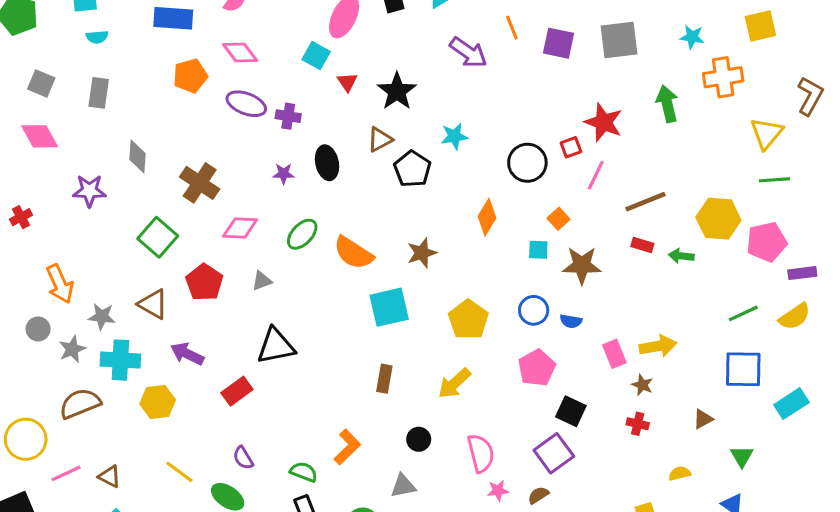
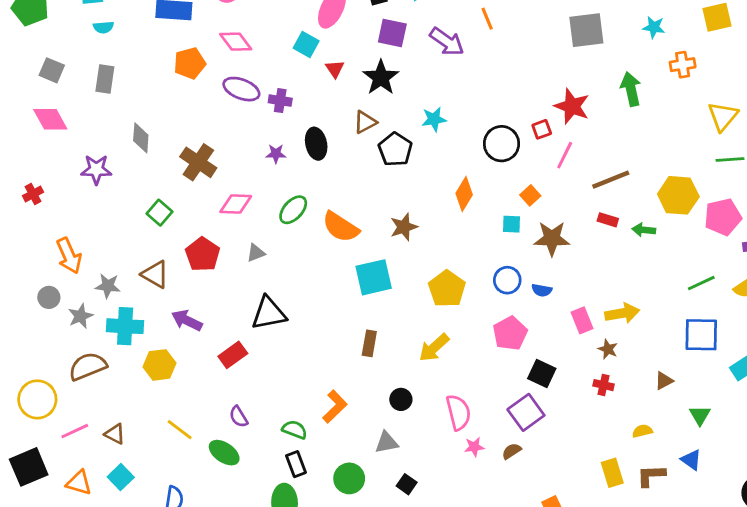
purple square: (558, 43) -> (392, 33), moved
orange cross: (723, 77) -> (683, 65), size x0.7
green square: (158, 237) -> (160, 213), size x0.7

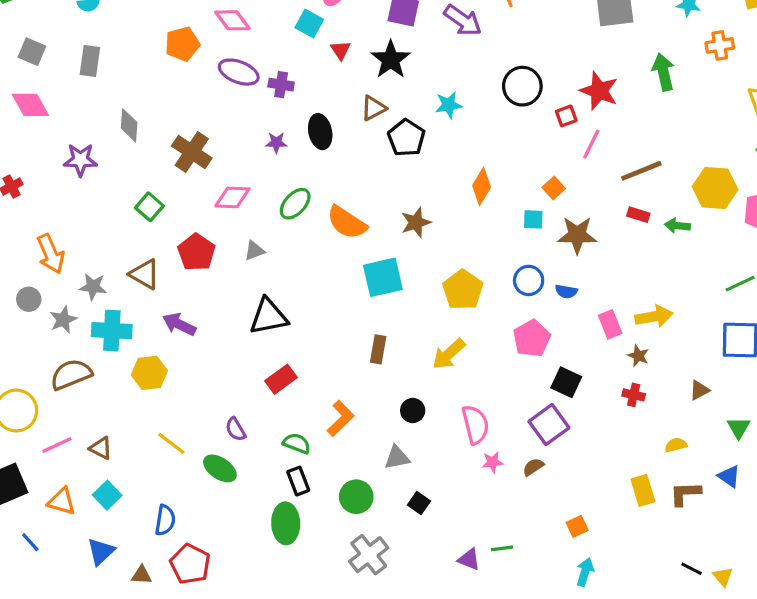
black circle: (502, 144) -> (522, 86), moved
red rectangle: (233, 355) -> (281, 379), moved

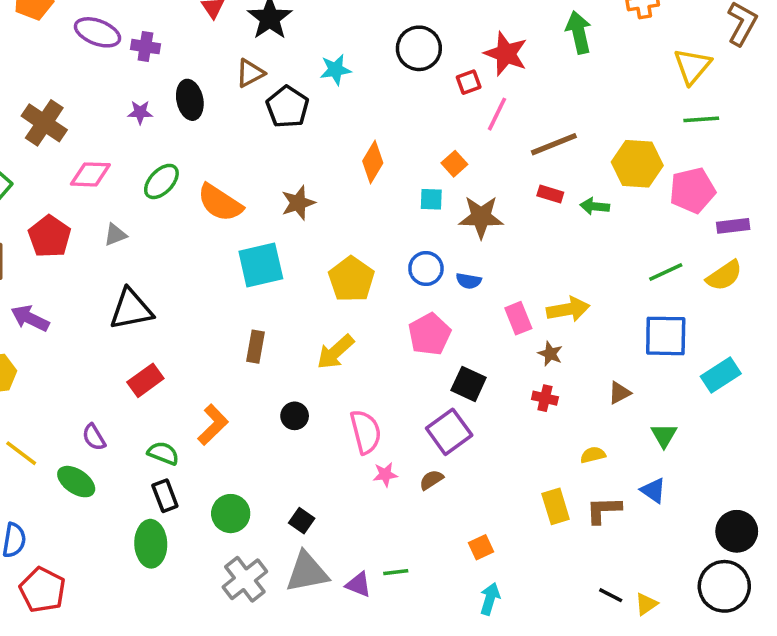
gray triangle: (397, 458) -> (307, 572), moved, size x1.5
yellow triangle: (723, 577) -> (646, 604), turned 35

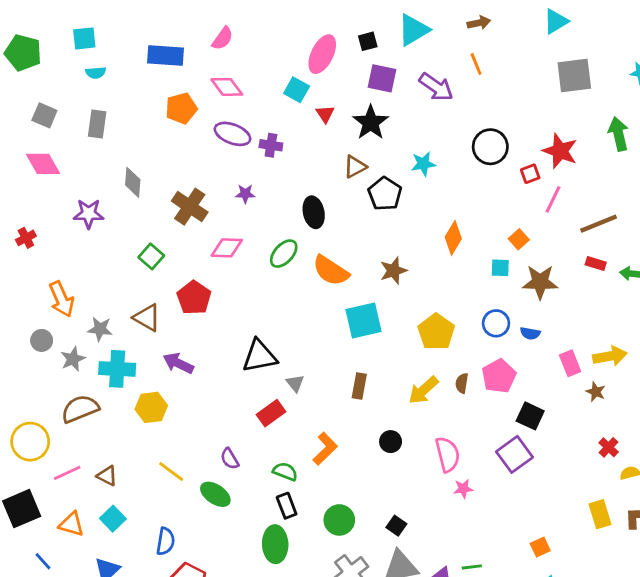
black ellipse: (190, 100) -> (314, 212), moved
purple star: (140, 112) -> (245, 194), moved
gray triangle: (115, 235) -> (295, 383), moved, turned -48
red cross: (545, 398) -> (609, 447), moved, turned 30
brown semicircle: (431, 480) -> (462, 383), moved, turned -48

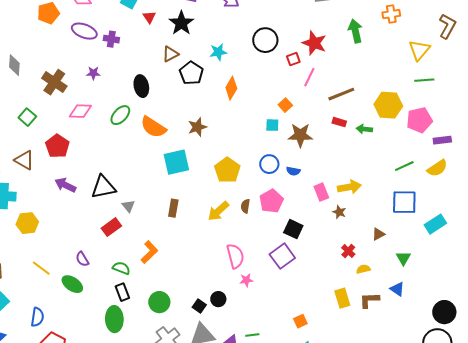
orange diamond: (453, 238) -> (231, 88), moved
purple arrow: (178, 363) -> (65, 185), moved
black circle: (391, 442) -> (218, 299), moved

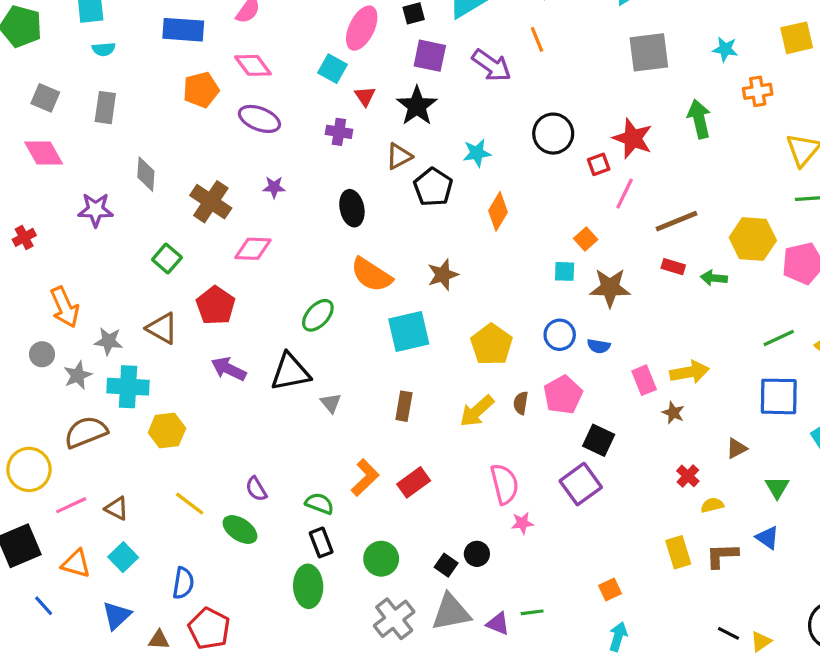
purple cross: (111, 39) -> (339, 132), moved
green ellipse: (120, 115) -> (318, 315), moved
red rectangle: (111, 227) -> (414, 482), moved

